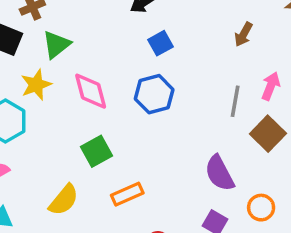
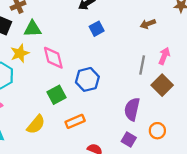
brown arrow: (244, 34) -> (148, 24), turned 40
green triangle: (56, 45) -> (33, 29), turned 36
blue hexagon: (154, 94) -> (87, 79), moved
purple semicircle: (219, 173) -> (132, 109), turned 40

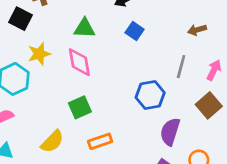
green triangle: (33, 29) -> (84, 28), moved
blue square: (97, 29) -> (135, 31), turned -32
gray line: (142, 65) -> (181, 67), moved
blue hexagon: (87, 79) -> (150, 95), moved

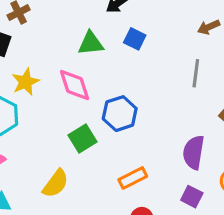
green triangle: (84, 28) -> (91, 43), moved
blue hexagon: (150, 95) -> (120, 114), moved
orange rectangle: (100, 141) -> (133, 178), moved

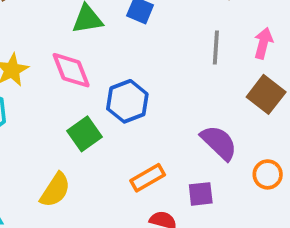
purple semicircle: (194, 152) -> (219, 143), turned 128
purple square: (192, 197) -> (201, 194), moved, turned -30

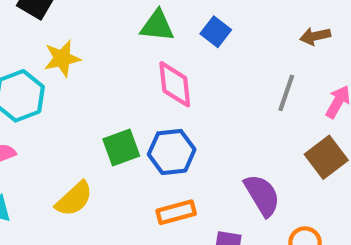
pink diamond: (71, 70) -> (175, 84), moved
blue hexagon: (127, 101) -> (172, 152), moved

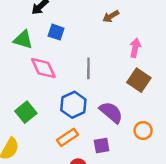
green triangle: (157, 26) -> (23, 40), turned 30
gray line: (286, 93) -> (88, 68), moved
blue hexagon: (172, 152) -> (73, 105), moved

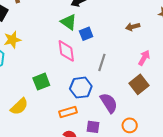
blue square: (56, 32) -> (86, 34), moved, turned 32
green triangle: (23, 40) -> (69, 22), moved

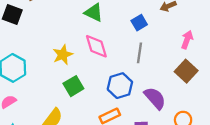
blue square: (86, 34) -> (139, 23), moved
yellow star: (12, 40) -> (63, 55), moved

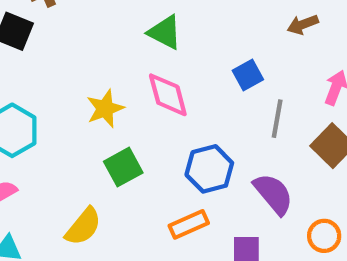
blue square: (139, 23) -> (248, 75), moved
gray line: (139, 53) -> (277, 119), moved

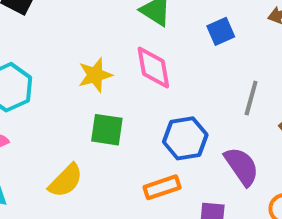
blue square: (248, 75) -> (221, 31), moved
green square: (123, 167) -> (107, 130), turned 32

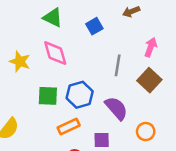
yellow star: (95, 75) -> (20, 62), turned -30
green square: (107, 130) -> (48, 96), moved

